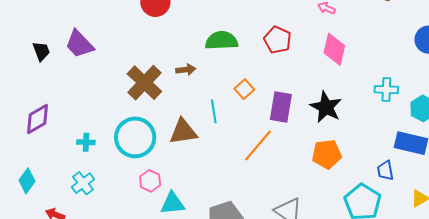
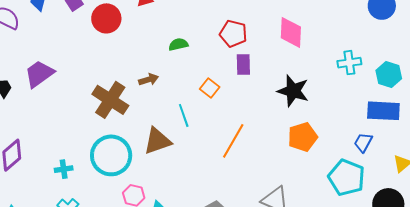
green semicircle: (221, 41) -> (178, 44), size x0.6
purple trapezoid: (79, 44) -> (39, 74), turned 108
purple rectangle: (281, 107) -> (243, 64), moved, size x0.7
blue trapezoid: (385, 171) -> (363, 142), turned 50

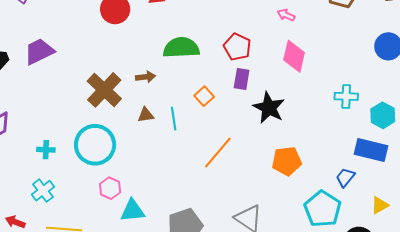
green semicircle: (178, 44) -> (181, 48), size x1.8
black star: (293, 91) -> (269, 108), moved
brown triangle: (157, 141) -> (146, 115), moved, size x0.6

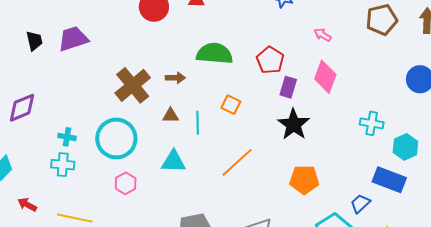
purple rectangle: (242, 79) -> (288, 87), moved
orange square: (204, 96) -> (231, 105), turned -30
cyan cross: (43, 191) -> (63, 165), moved, turned 35
cyan triangle: (133, 211) -> (174, 162), moved

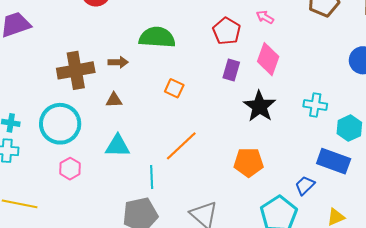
red pentagon: (270, 60) -> (227, 31), moved
brown cross: (133, 85) -> (76, 70), turned 30
cyan line: (198, 123) -> (152, 177), moved
black star: (294, 124) -> (259, 106), moved

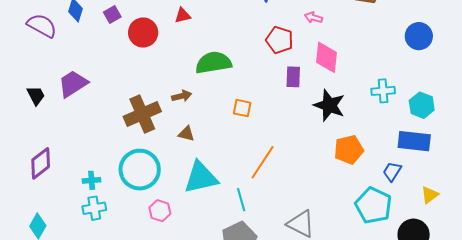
brown triangle: (114, 100) -> (186, 134), turned 30
cyan triangle: (118, 146) -> (201, 177), size x1.4
orange pentagon: (249, 162) -> (349, 150), moved

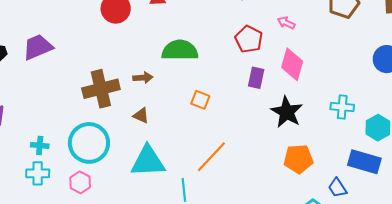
blue trapezoid: (392, 171) -> (337, 188), turned -75
pink hexagon: (160, 211) -> (80, 182), moved

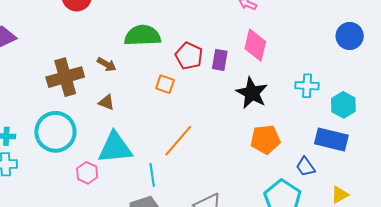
red pentagon: (249, 39) -> (189, 56), moved
brown arrow: (143, 78) -> (107, 64), turned 36
pink hexagon: (80, 182) -> (87, 173), moved

